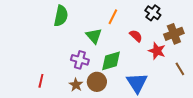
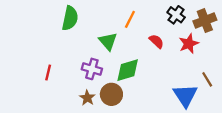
brown cross: (174, 34) -> (205, 21), moved
red star: (157, 51) -> (189, 44), moved, turned 30
red line: (41, 81) -> (48, 72), moved
blue triangle: (137, 83) -> (185, 95), moved

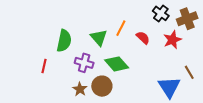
green semicircle: (70, 18) -> (64, 41), moved
orange line: (130, 19) -> (121, 28), moved
green diamond: (128, 70) -> (117, 64), turned 65

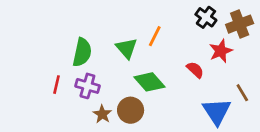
red semicircle: (143, 38) -> (195, 70), moved
purple cross: (84, 63) -> (87, 86), moved

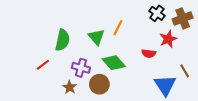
red semicircle: (195, 70) -> (149, 53), turned 144
red line: (57, 85) -> (43, 65), turned 40
purple cross: (87, 86) -> (81, 68), moved
brown star: (102, 114) -> (70, 87), moved

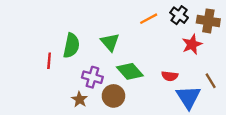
brown cross: (183, 18) -> (208, 21), turned 30
orange line: (118, 28) -> (149, 19), moved, turned 35
red semicircle: (149, 53) -> (170, 76), moved
red line: (43, 65) -> (49, 61), moved, turned -48

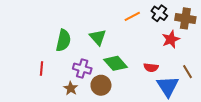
red line: (49, 61) -> (41, 69), moved

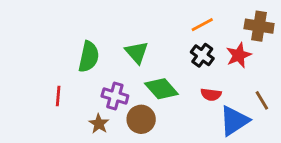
black cross: (159, 13) -> (202, 55), moved
orange line: (132, 16) -> (202, 25), moved
blue triangle: (168, 86) -> (234, 121), turned 30

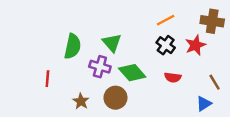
purple cross: (115, 96) -> (100, 67), moved
blue triangle: (234, 121) -> (204, 104), moved, size x0.6

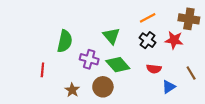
green triangle: (112, 43) -> (111, 36), moved
red star: (195, 45) -> (174, 40), turned 30
blue triangle: (204, 104) -> (169, 87), moved

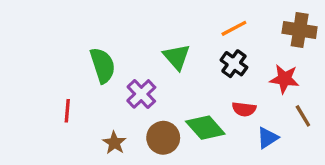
red star: (174, 40) -> (284, 79), moved
green semicircle: (65, 41) -> (103, 65), turned -30
purple cross: (89, 59) -> (141, 94), turned 30
green diamond: (118, 65) -> (205, 128), moved

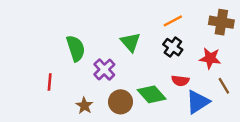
blue triangle: (268, 138) -> (198, 102), size x1.5

